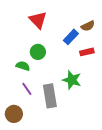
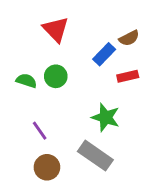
green semicircle: (23, 66) -> (26, 81), moved
gray rectangle: (50, 96) -> (95, 156), moved, turned -45
brown circle: (14, 114) -> (47, 167), moved

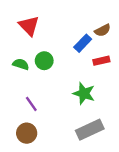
red triangle: (56, 29) -> (29, 26), moved
gray rectangle: (95, 156) -> (90, 130), moved, turned -60
brown circle: (47, 167) -> (27, 133), moved

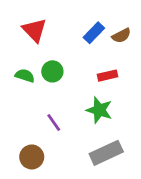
blue rectangle: (83, 43) -> (94, 33), moved
red rectangle: (101, 61) -> (108, 76), moved
purple line: (31, 104) -> (54, 122), moved

